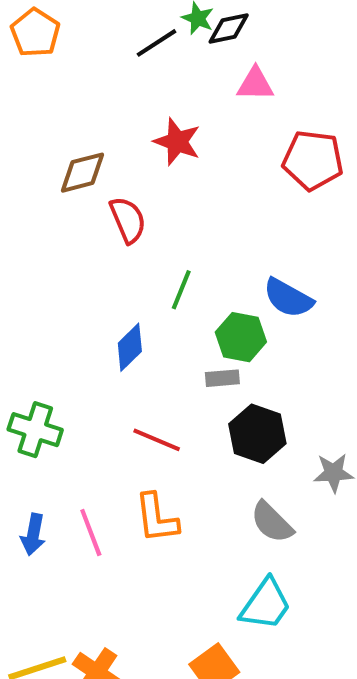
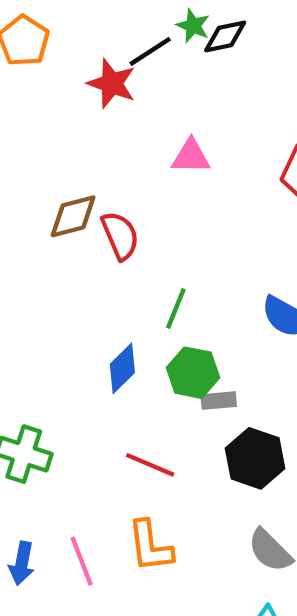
pink triangle: (255, 84) -> (191, 156), moved
red star: (177, 142) -> (112, 84), moved
brown diamond: (83, 173) -> (73, 216), moved
green hexagon: (241, 337) -> (193, 373), moved

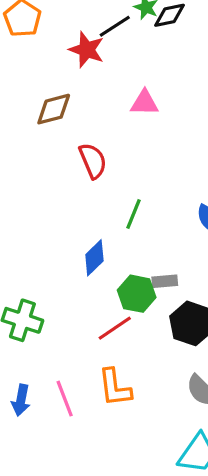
brown diamond: (73, 216) -> (54, 109), moved
green hexagon: (193, 373) -> (137, 294), moved
red line: (150, 465) -> (115, 328), turned -57

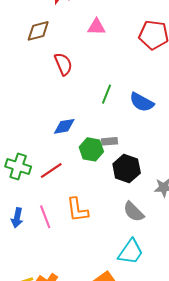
green line: (134, 214) -> (106, 94), moved
blue diamond: (94, 258) -> (64, 126), turned 35
red line: (115, 328) -> (51, 170), moved

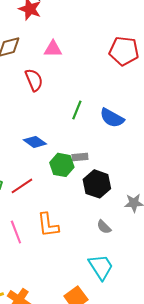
pink triangle: (96, 27) -> (53, 49), moved
blue diamond: (64, 126) -> (35, 142), turned 45
gray semicircle: (134, 212) -> (104, 227), size x0.7
cyan trapezoid: (131, 252) -> (101, 267), turned -68

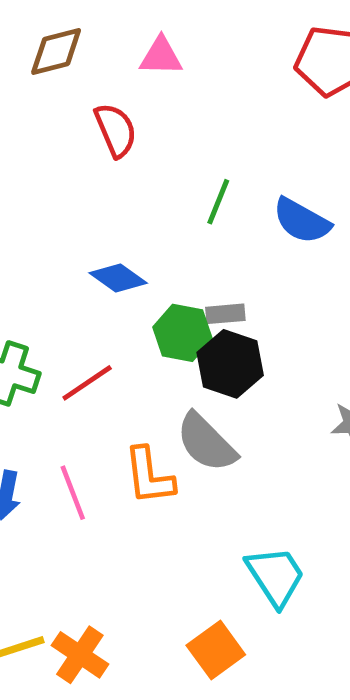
black hexagon: (97, 184) -> (230, 364), moved
gray semicircle: (104, 227) -> (206, 443), moved, size x1.8

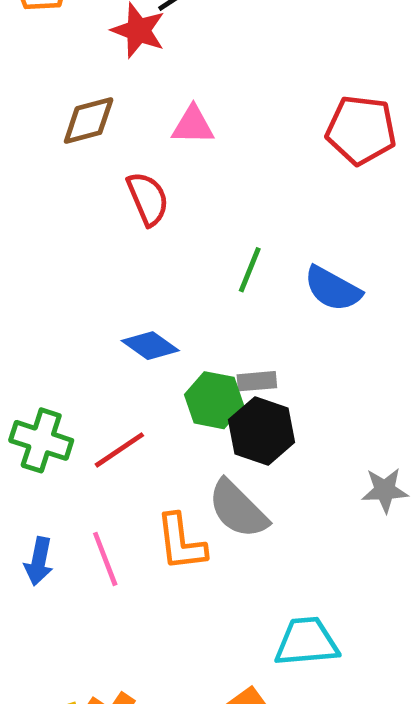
cyan trapezoid: (275, 576) -> (307, 642), turned -62

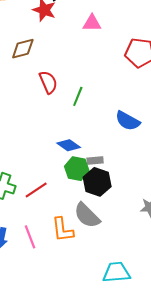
pink triangle: (193, 125) -> (92, 23), moved
green line: (250, 270) -> (78, 96), moved
blue diamond: (150, 346) -> (69, 145), moved

